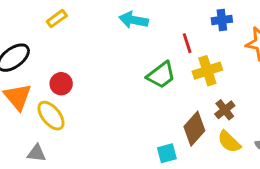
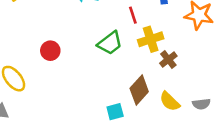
red circle: (61, 84) -> (50, 51), moved
brown cross: (225, 110) -> (168, 60), moved

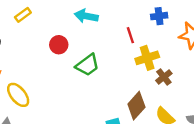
green trapezoid: (110, 43) -> (87, 65), moved
red circle: (50, 51) -> (59, 45), moved

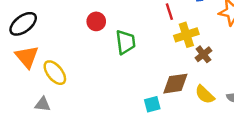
green trapezoid: (87, 65) -> (125, 42), turned -60
brown diamond: (136, 106) -> (175, 84), turned 40

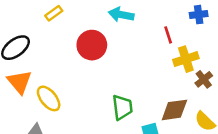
red circle: (96, 21) -> (92, 45), size x1.5
green trapezoid: (125, 42) -> (122, 107), moved

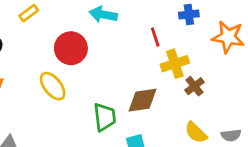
yellow ellipse: (49, 98) -> (53, 86), moved
brown diamond: (174, 110) -> (143, 100), moved

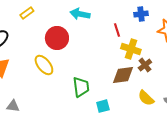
yellow cross: (175, 64) -> (131, 49), turned 36
brown diamond: (143, 100) -> (123, 75), moved

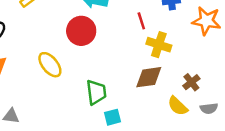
red circle: (57, 38) -> (81, 31), moved
brown cross: (145, 65) -> (191, 82), moved
cyan square: (103, 106) -> (112, 117), moved

